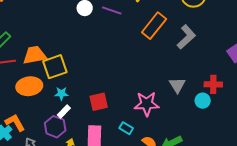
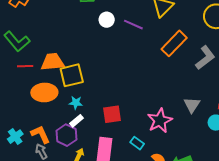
pink star: (147, 104) -> (160, 121), turned -30
orange L-shape: (15, 123) -> (40, 134), moved

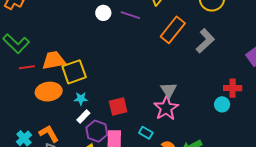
gray triangle: (192, 105) -> (169, 90), moved
purple hexagon: (66, 135) -> (97, 131), moved

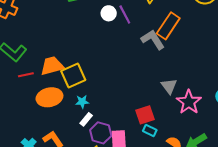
white circle: (103, 13) -> (109, 13), moved
purple line: (130, 15) -> (125, 15), turned 48
gray L-shape: (205, 41) -> (153, 40), moved, turned -75
red square: (118, 107) -> (145, 115), moved
pink star: (166, 108) -> (189, 102), moved

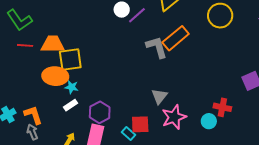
purple line: (125, 15) -> (137, 15), turned 60
orange ellipse: (49, 97) -> (55, 76), moved
red square: (145, 115) -> (140, 124), moved
purple hexagon: (101, 133) -> (100, 112), moved

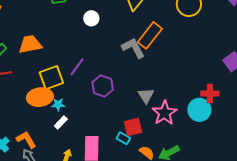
purple line: (137, 15) -> (77, 67), moved
orange trapezoid: (53, 44) -> (30, 44), moved
purple hexagon: (100, 112) -> (103, 86), moved
cyan circle: (209, 121) -> (199, 110), size x1.5

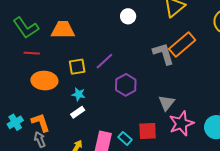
yellow square: (51, 78) -> (77, 67), size x0.7
orange ellipse: (40, 97) -> (44, 81), moved
cyan rectangle: (123, 138) -> (125, 138), moved

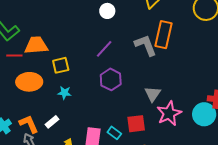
orange trapezoid: (63, 30) -> (36, 45), moved
orange rectangle: (182, 45) -> (164, 35), turned -32
purple line: (104, 61) -> (104, 49), moved
white rectangle: (78, 112) -> (52, 122), moved

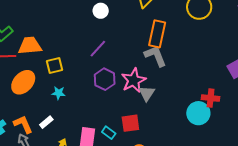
gray L-shape: (146, 45) -> (155, 56), moved
orange ellipse: (29, 82) -> (23, 82), turned -45
pink star: (169, 113) -> (134, 80), moved

